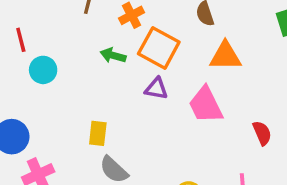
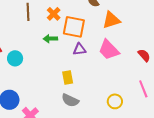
yellow rectangle: (98, 133) -> (68, 77), moved

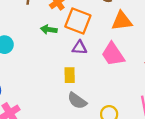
yellow rectangle: (68, 77) -> (70, 75), moved
gray semicircle: (70, 100) -> (77, 101), moved

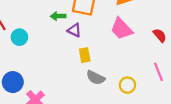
purple triangle: (80, 48) -> (74, 30), moved, turned 32

